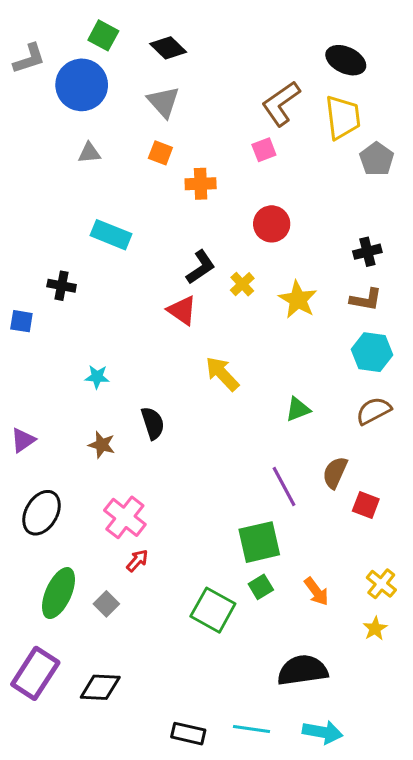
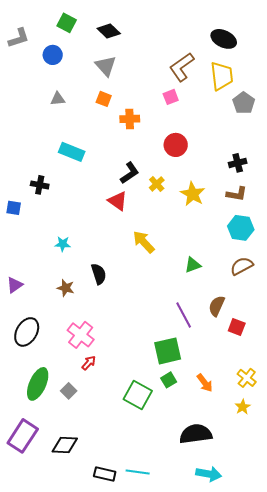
blue circle: (82, 85) -> (53, 55), size x0.6
cyan line: (252, 729) -> (138, 472), moved
black rectangle: (188, 734) -> (105, 474), moved

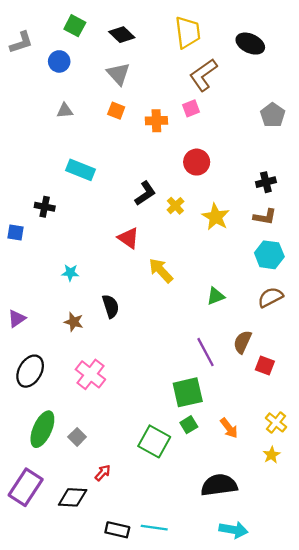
yellow trapezoid: (222, 76) -> (188, 32), moved
orange cross: (130, 119) -> (156, 121), moved
red triangle: (118, 201) -> (128, 238), moved
red arrow: (89, 363) -> (103, 473), moved

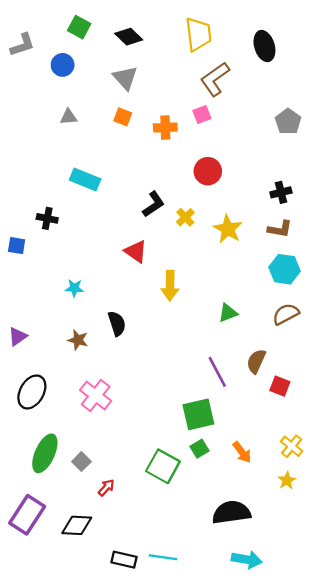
black ellipse: (250, 44) -> (264, 46), turned 48
yellow arrow: (161, 270) -> (170, 286), turned -136
red arrow: (103, 473) -> (106, 488), moved

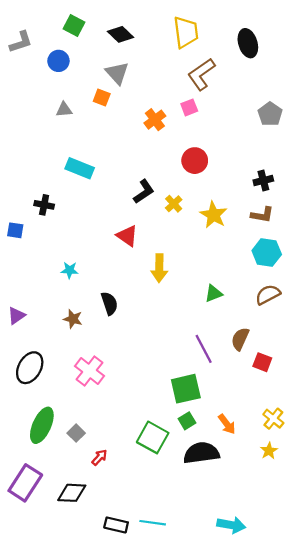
orange square: (123, 117) -> (102, 97), moved
orange cross: (165, 128) -> (155, 120), turned -35
black semicircle: (231, 512) -> (201, 453), moved

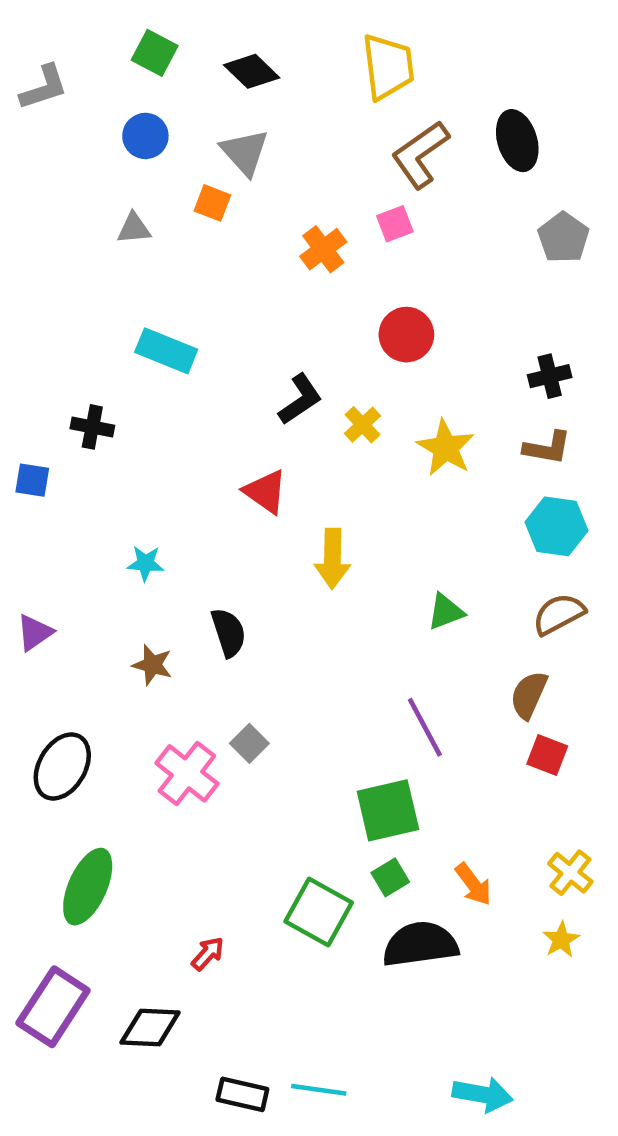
black ellipse: (248, 43) -> (517, 141), moved
blue circle: (58, 61) -> (145, 136), moved
purple triangle: (16, 316) -> (35, 633), moved
brown semicircle: (240, 339) -> (529, 695), moved
gray square: (76, 433) -> (249, 743), moved

